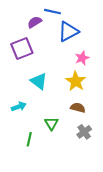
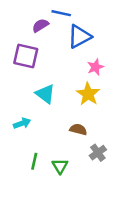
purple square: (22, 48) -> (26, 56), turned 35
brown semicircle: (78, 108) -> (78, 129), moved
green triangle: (51, 123) -> (60, 166), moved

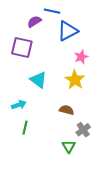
green line: (34, 161) -> (25, 128), moved
green triangle: (60, 166) -> (69, 146), moved

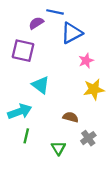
yellow star: (75, 80) -> (94, 89), moved, turned 30
cyan arrow: (19, 105) -> (20, 112), size x1.5
green triangle: (69, 146) -> (58, 148), moved

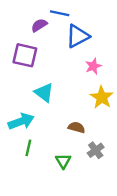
yellow star: (94, 89) -> (102, 97), turned -30

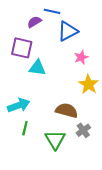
cyan triangle: (44, 93) -> (37, 68), moved, turned -30
brown semicircle: (76, 127) -> (67, 111), size x1.5
green triangle: (63, 161) -> (55, 140), size x1.5

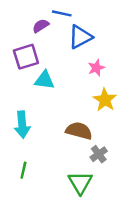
purple square: (22, 48) -> (26, 57), turned -30
cyan arrow: (19, 105) -> (22, 125), turned 105
green line: (25, 128) -> (23, 170), moved
green triangle: (55, 140) -> (80, 183), moved

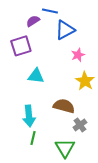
cyan triangle: (44, 80) -> (36, 76), moved
cyan arrow: (22, 125) -> (29, 116), moved
green line: (23, 170) -> (33, 138), moved

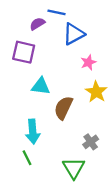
purple square: (21, 46) -> (24, 52), turned 30
brown semicircle: (64, 106) -> (63, 108), moved, turned -80
green line: (33, 138) -> (27, 158), moved, turned -40

